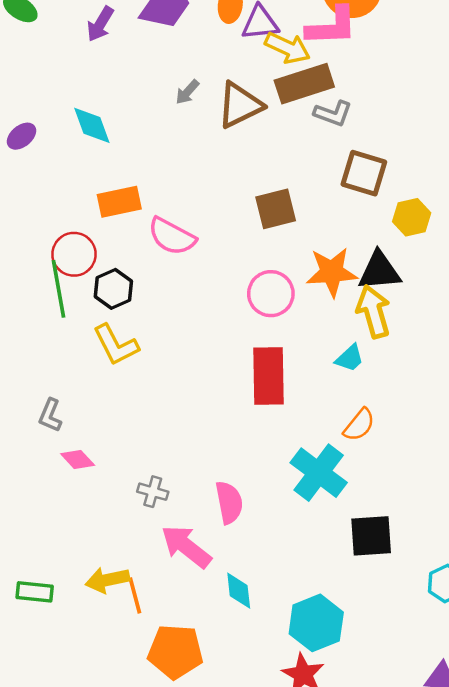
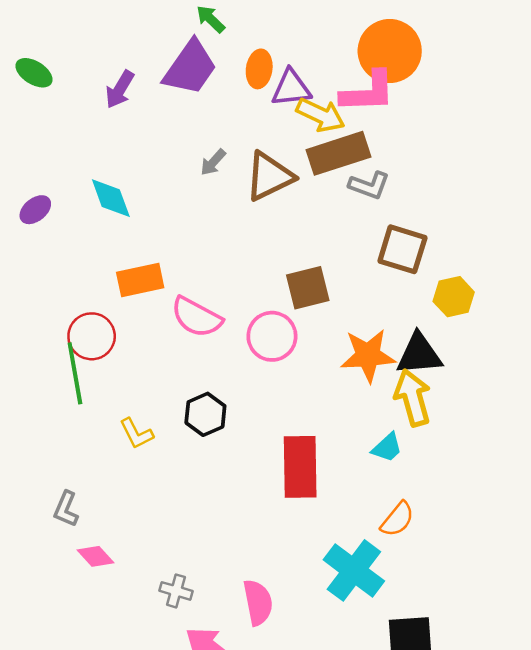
black hexagon: (113, 289) -> (205, 414), moved
pink circle: (271, 294) -> (272, 336), moved
yellow L-shape: (116, 345) -> (136, 434), size x0.7

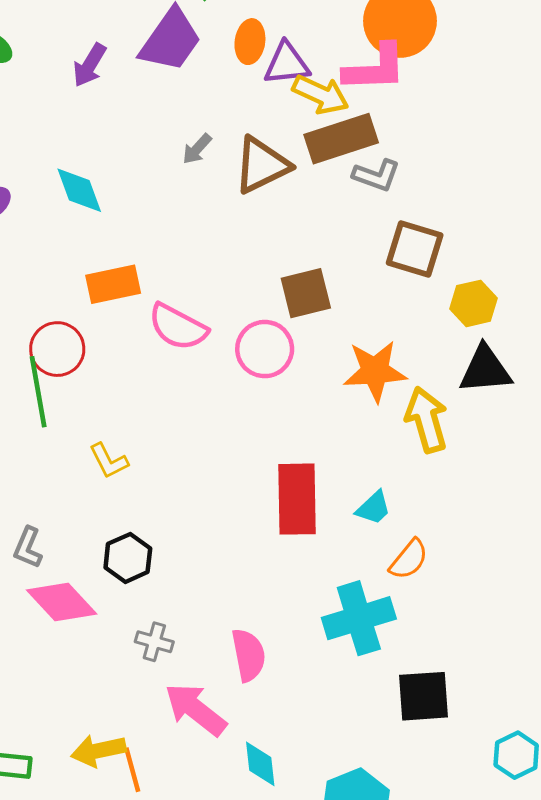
black triangle: (419, 354) -> (485, 370), moved
black hexagon: (205, 414) -> (128, 558), moved
cyan trapezoid: (387, 448) -> (373, 508), moved
pink diamond: (95, 556) -> (62, 602), size x1.6
cyan cross: (354, 570) -> (359, 618), turned 36

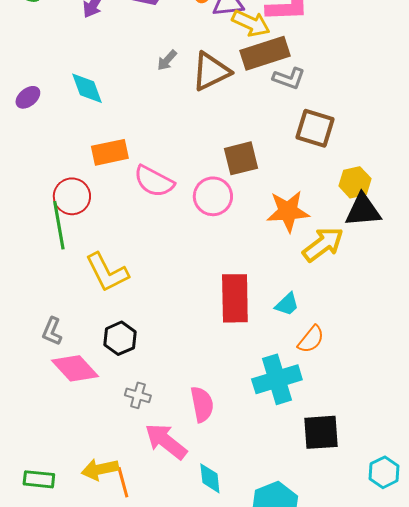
yellow hexagon: (474, 303) -> (355, 182), moved
yellow arrow: (426, 420) -> (323, 244), turned 69
yellow L-shape: (109, 461) -> (107, 272), size x1.6

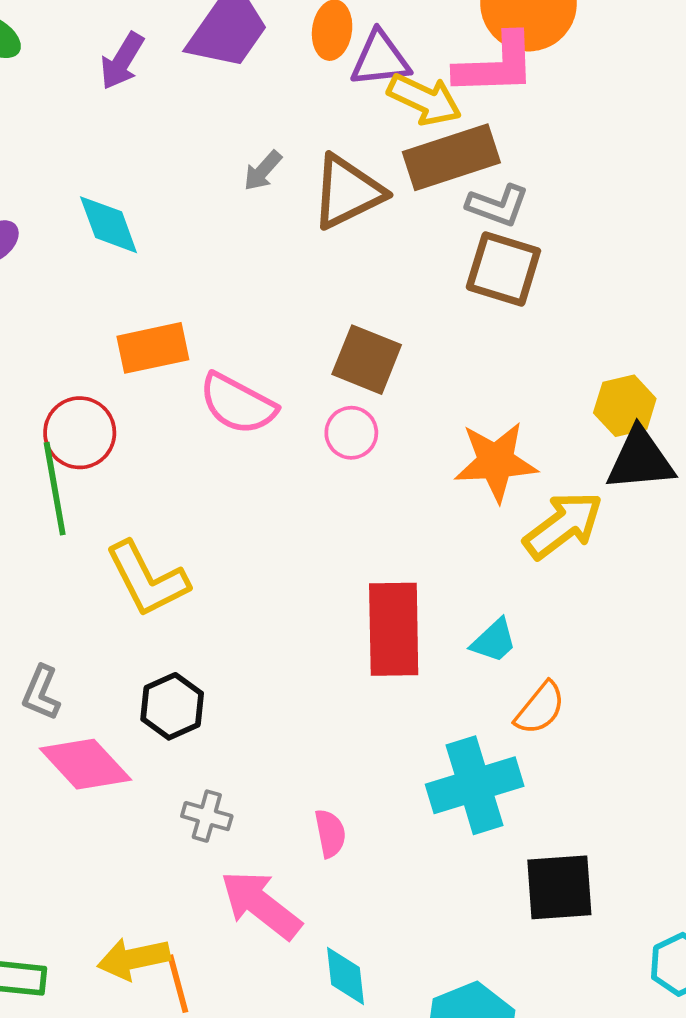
brown square: (315, 128) -> (503, 269), moved
brown square: (241, 158) -> (367, 360), moved, turned 36
pink circle: (213, 196) -> (351, 433), size x0.7
pink semicircle: (202, 404) -> (330, 833), size x0.7

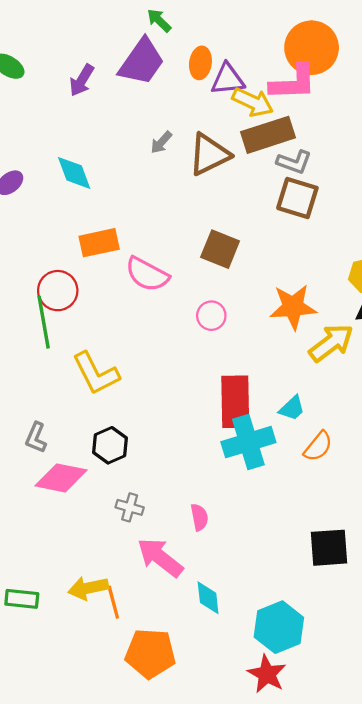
pink circle: (351, 433) -> (211, 316), moved
pink diamond: (85, 764) -> (61, 478), turned -36
cyan cross: (475, 785) -> (248, 442), moved

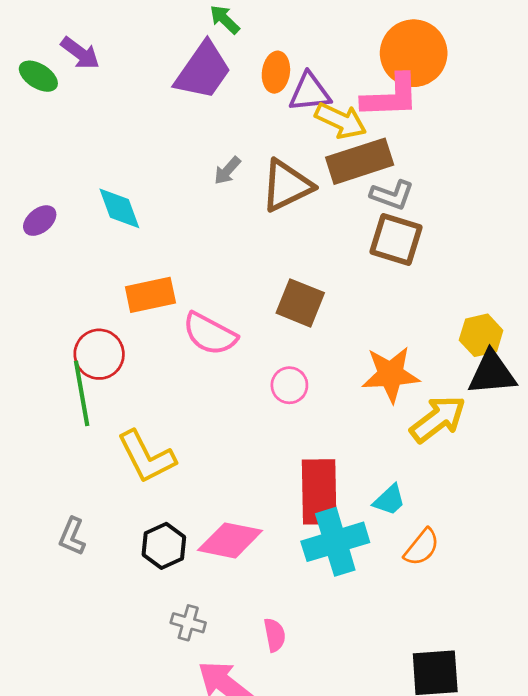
purple arrow: (82, 80) -> (80, 53), moved, turned -84
pink diamond: (61, 478) -> (230, 540), moved

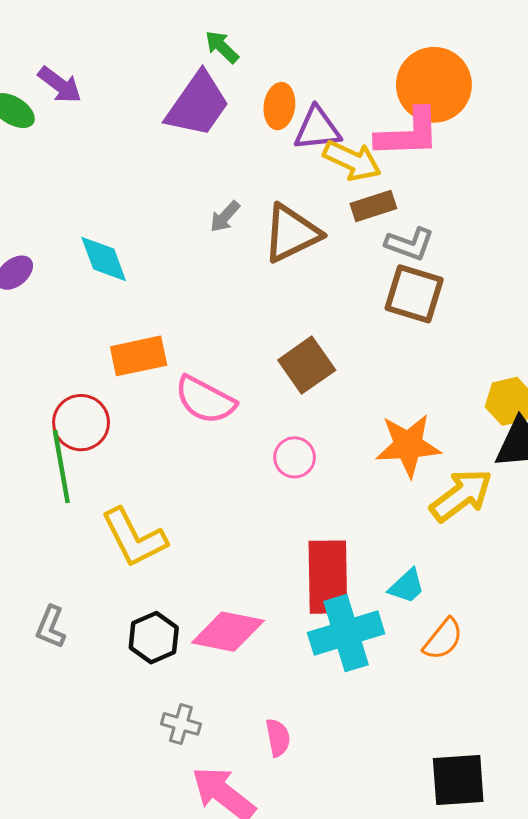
brown rectangle: (360, 161) -> (373, 206), size x0.6
brown square: (300, 303) -> (307, 365), turned 33

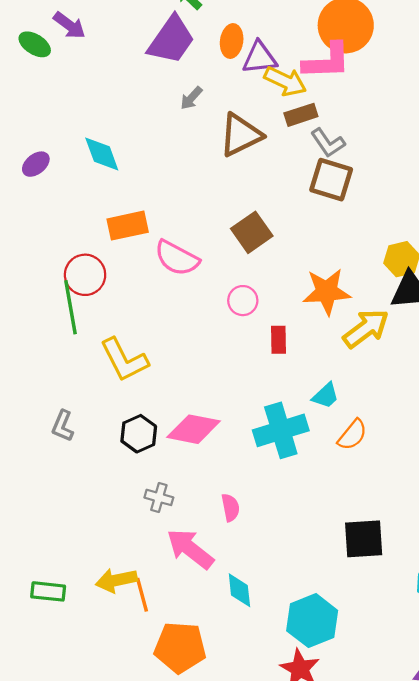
gray arrow: (225, 217) -> (191, 98), moved
gray L-shape: (410, 244) -> (328, 143), turned 36
red rectangle: (328, 577) -> (279, 340), moved, size x0.5

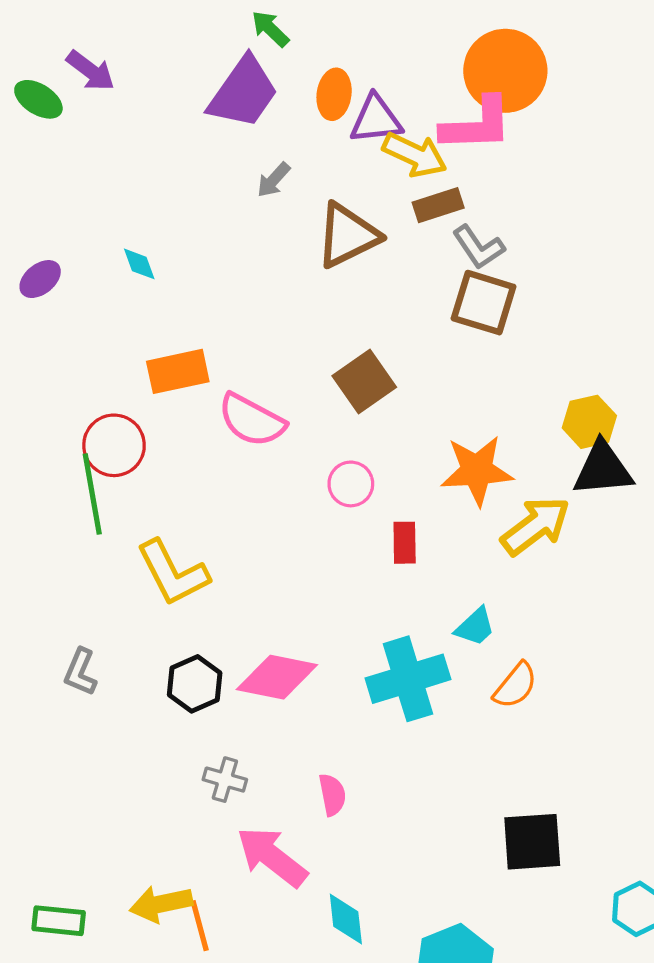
cyan diamond: (102, 154) -> (139, 264), size x0.6

